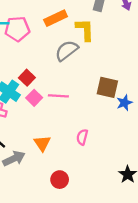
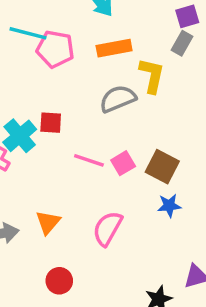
red square: (27, 78) -> (51, 123), turned 35
pink square: (34, 98) -> (123, 163), moved
blue star: (124, 103) -> (169, 206), moved
pink semicircle: (82, 137) -> (108, 228), size x1.5

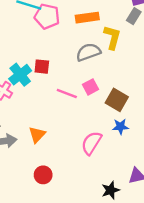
pink square: (123, 163) -> (91, 87), moved
pink semicircle: (108, 228) -> (91, 143), moved

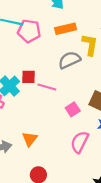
pink square: (91, 87) -> (73, 109), moved
pink line: (67, 94) -> (47, 87), moved

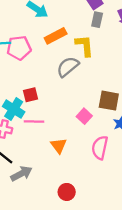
pink line: (47, 87) -> (34, 121), moved
orange triangle: (30, 139) -> (59, 146), moved

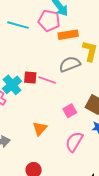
pink pentagon: (19, 48) -> (49, 21), moved
pink line: (34, 121) -> (47, 80), moved

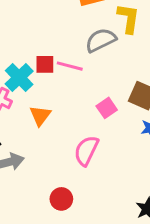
orange triangle: (40, 128) -> (40, 115), moved
pink semicircle: (74, 142) -> (86, 151), moved

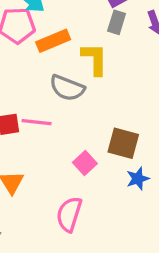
gray semicircle: (101, 40) -> (67, 88), turned -124

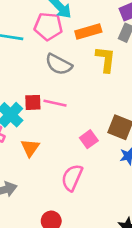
orange rectangle: (53, 41) -> (88, 32), moved
gray semicircle: (67, 88) -> (59, 64), moved

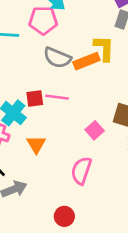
orange rectangle: (88, 32) -> (86, 61), moved

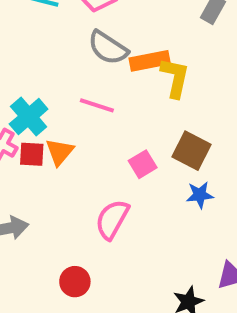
yellow L-shape: (104, 48) -> (175, 78), moved
red square: (35, 98) -> (32, 154), moved
orange triangle: (36, 144) -> (60, 152), moved

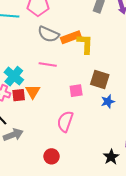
pink square: (143, 164) -> (76, 91), turned 32

